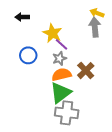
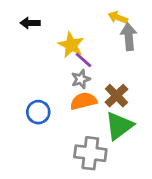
yellow arrow: (97, 13) -> (118, 17), moved
blue circle: (28, 55) -> (38, 112), moved
green triangle: (61, 93) -> (119, 126), moved

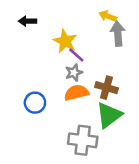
brown cross: (116, 96) -> (106, 88), turned -30

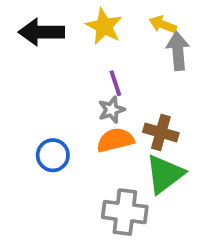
black arrow: (27, 21) -> (41, 32), size x1.6
yellow star: (65, 41) -> (104, 26), moved
purple line: (76, 55) -> (115, 83), turned 30

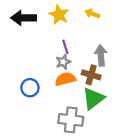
gray arrow: (178, 51) -> (101, 55), moved

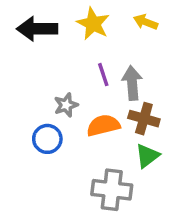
gray arrow: (101, 55) -> (132, 83), moved
gray star: (63, 62) -> (66, 105), moved
green triangle: (93, 98) -> (147, 156), size x0.7

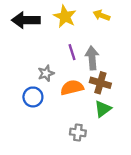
gray cross: (112, 190) -> (78, 132), size x0.6

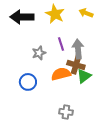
gray star: (46, 73) -> (39, 53), moved
brown cross: (100, 83) -> (76, 65), moved
green triangle: (103, 109) -> (84, 76), moved

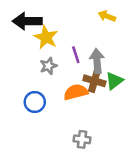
yellow star: (55, 14) -> (46, 37), moved
green triangle: (84, 76) -> (114, 81), moved

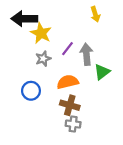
yellow arrow: (107, 16) -> (95, 14), turned -128
purple line: (76, 55) -> (68, 49), turned 56
brown cross: (94, 81) -> (70, 105), moved

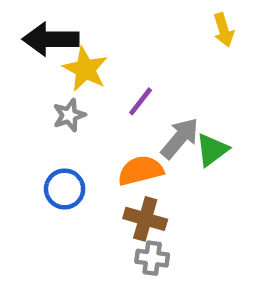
yellow arrow: (95, 14) -> (224, 30), moved
gray arrow: (86, 54) -> (180, 138), moved, turned 45
gray star: (43, 59) -> (69, 115), moved

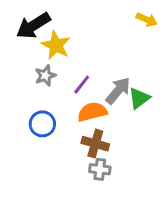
yellow arrow: (224, 30) -> (147, 20), turned -50
black arrow: (51, 39) -> (33, 26), turned -32
purple line: (141, 101) -> (82, 85), moved

